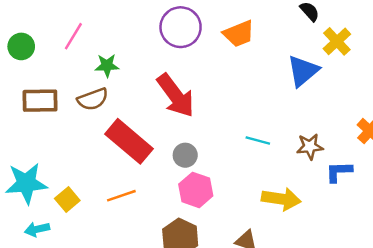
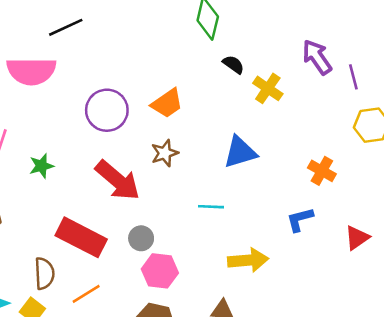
blue triangle: (303, 71) -> (240, 152), moved, turned 36
brown semicircle: (93, 99) -> (44, 273), moved, turned -60
brown star: (310, 147) -> (165, 153), moved

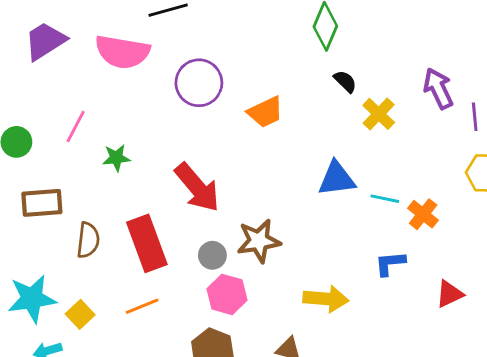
purple circle: (107, 110) -> (199, 83), moved
brown star: (165, 153) -> (259, 241), moved, size x1.4
cyan line: (211, 207) -> (385, 199), moved
red rectangle: (81, 237) -> (147, 243), turned 33
brown semicircle: (44, 273) -> (88, 240), moved

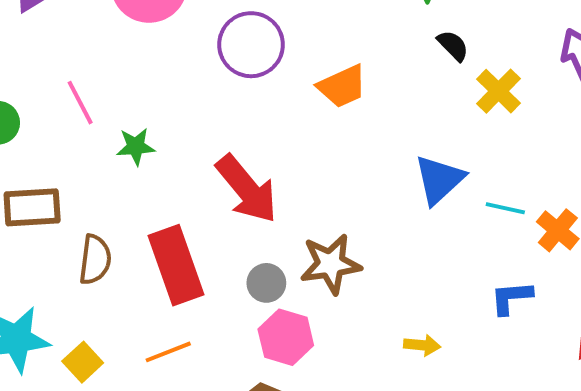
pink line: (76, 126) -> (80, 103), turned -56
blue triangle: (337, 179) -> (439, 180), turned -36
yellow arrow: (326, 299) -> (422, 345), size x0.6

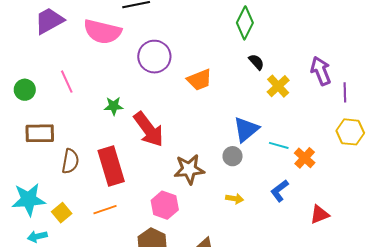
green star: (136, 147) -> (114, 106), moved
gray circle: (266, 283) -> (233, 156), moved
blue L-shape: (511, 298) -> (280, 191), turned -35
yellow arrow: (422, 345) -> (235, 199), moved

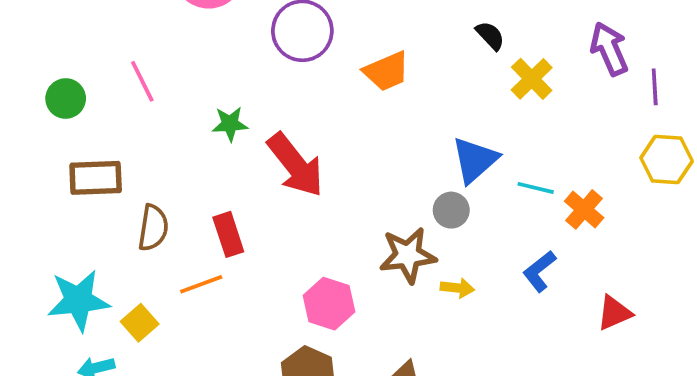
red rectangle: (111, 166) -> (228, 234), size x0.6
brown star: (189, 169) -> (408, 255), moved
orange line: (105, 210) -> (201, 284), moved

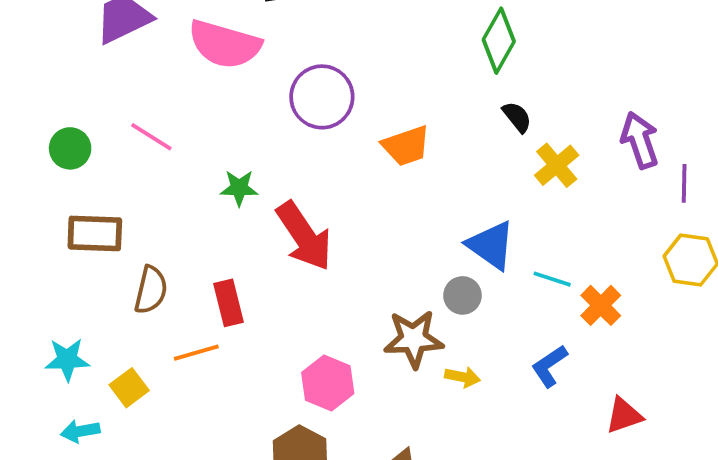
pink line: (142, 81) -> (151, 137), turned -36
blue triangle: (475, 160) -> (491, 245), turned -48
cyan star: (78, 300) -> (67, 360), size x0.7

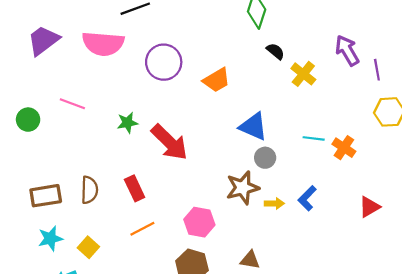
brown rectangle: (95, 233) -> (46, 196), moved
blue triangle: (491, 245) -> (253, 126), moved
orange line: (196, 353) -> (142, 229), moved
blue L-shape: (549, 366) -> (307, 198), moved

